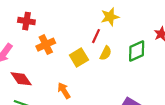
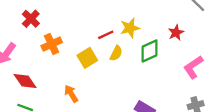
yellow star: (110, 17) -> (130, 28), moved
red cross: (26, 21) -> (31, 19), turned 35
red line: (96, 36) -> (106, 35), turned 40

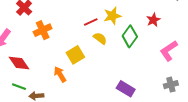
green diamond: (150, 51) -> (130, 36), turned -30
yellow semicircle: (116, 53) -> (100, 38), turned -80
yellow square: (87, 58) -> (75, 55), moved

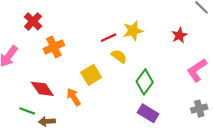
green diamond: (130, 36) -> (145, 82), moved
red diamond: (19, 63) -> (42, 89), moved

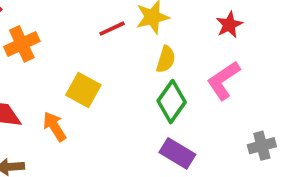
yellow semicircle: (119, 56) -> (166, 59), moved, turned 70
pink L-shape: (197, 70) -> (223, 80), moved
yellow square: (91, 75) -> (83, 90), turned -30

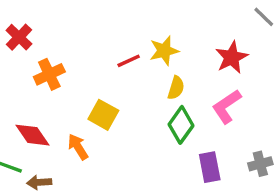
red star: (229, 25) -> (232, 57), size x1.4
purple rectangle: (177, 153) -> (210, 167), moved, turned 48

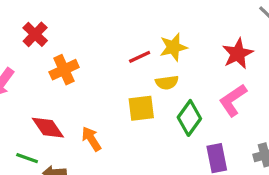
yellow semicircle: (176, 88) -> (167, 83), moved, turned 65
yellow square: (103, 115) -> (141, 108), moved, turned -36

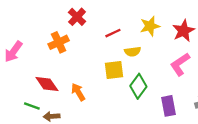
red cross: (35, 34) -> (77, 17), moved
yellow star: (173, 47) -> (150, 26), moved
green diamond: (189, 118) -> (138, 86), moved

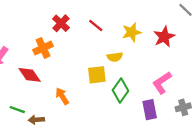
red line: (113, 33) -> (96, 26), moved, turned 64
pink L-shape: (180, 64) -> (162, 83), moved
red diamond: (47, 84) -> (30, 75), moved

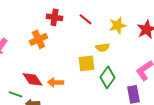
red cross: (61, 23) -> (55, 17), turned -35
red diamond: (30, 75) -> (33, 79), moved
orange arrow: (62, 96) -> (56, 82), turned -56

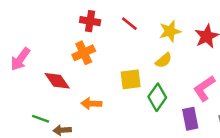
orange cross: (39, 39) -> (84, 53), moved
yellow semicircle: (103, 47) -> (164, 60), moved, turned -32
red diamond: (33, 79) -> (57, 81), moved

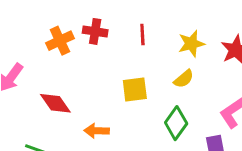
red line: (129, 24) -> (142, 35), turned 48
orange cross: (84, 53) -> (60, 41), moved
yellow square: (131, 79) -> (135, 90), moved

